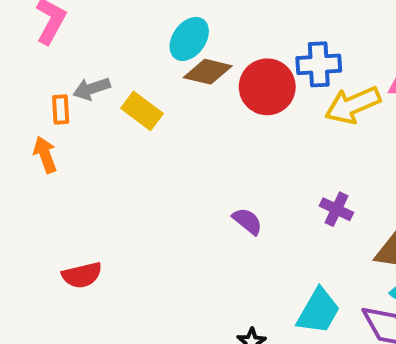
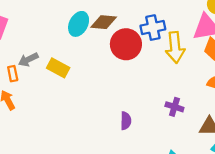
brown diamond: (208, 72) -> (104, 22), moved
yellow arrow: (353, 105) -> (175, 47), turned -64
purple semicircle: (247, 221) -> (126, 121), turned 60

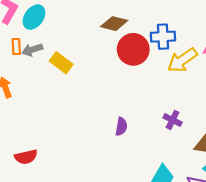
cyan ellipse: (79, 24) -> (34, 17), moved
yellow arrow: (175, 47) -> (182, 60), turned 52
orange rectangle: (13, 74) -> (16, 47), moved

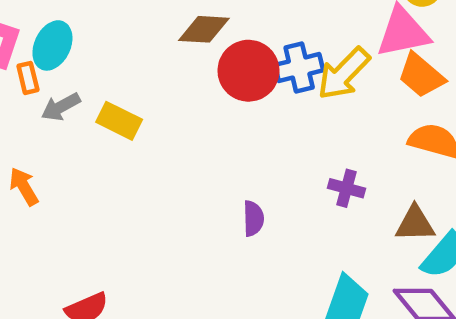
blue cross: (163, 37) -> (299, 68), moved
orange rectangle: (16, 47) -> (28, 78), moved

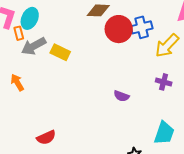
yellow arrow: (344, 74) -> (167, 46), moved
gray arrow: (61, 107) -> (34, 46), size x1.4
purple semicircle: (253, 218) -> (121, 96), turned 112

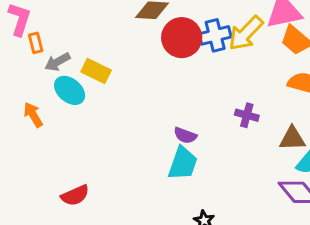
cyan ellipse: (30, 18) -> (70, 90), moved, turned -75
gray arrow: (34, 46) -> (57, 62), size x0.7
yellow arrow: (167, 46) -> (246, 33), moved
cyan trapezoid: (164, 133) -> (183, 163), moved

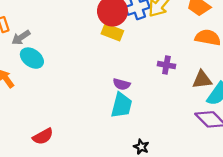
yellow rectangle: (96, 71) -> (112, 32), moved

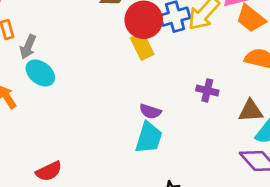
yellow rectangle: (112, 32) -> (142, 46), turned 40
gray arrow: (21, 37) -> (28, 47), turned -36

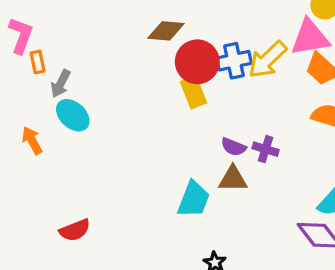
purple semicircle: (150, 111) -> (234, 147), moved
brown triangle: (251, 111) -> (233, 179), moved

